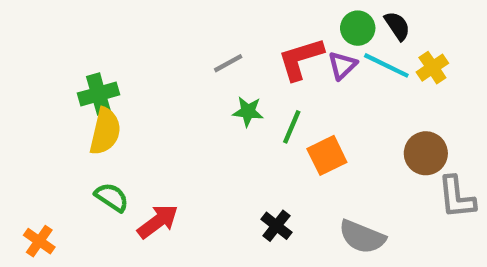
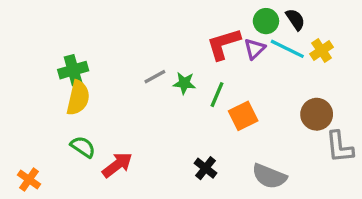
gray line: (228, 63) -> (155, 77), moved

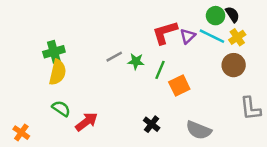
black semicircle: (295, 19) -> (232, 14), moved
green circle: (266, 21) -> (216, 16), moved
brown circle: (317, 114) -> (234, 65), moved

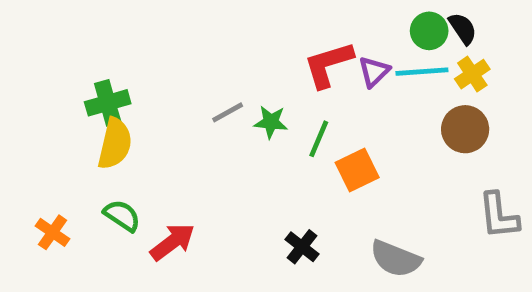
cyan line: (212, 36) -> (422, 72), turned -30
orange cross: (21, 133) -> (53, 232), moved

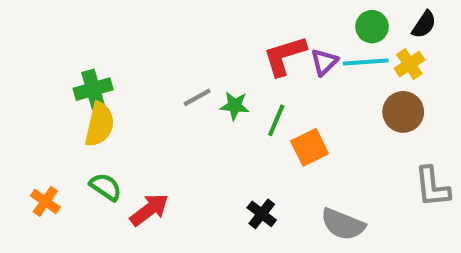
black semicircle: (463, 28) -> (424, 25), moved, turned 68

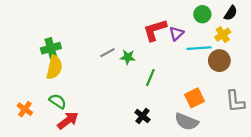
cyan line: (366, 62) -> (199, 48), moved
green line: (276, 120) -> (150, 78), moved
orange square: (310, 147) -> (194, 98), moved
red arrow: (149, 210) -> (68, 121), moved

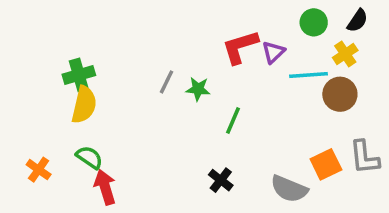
gray line: (107, 53) -> (166, 82), turned -35
orange square: (194, 98) -> (326, 164), moved
red arrow: (68, 121) -> (105, 187), turned -70

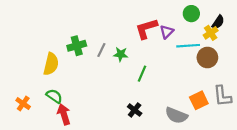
black semicircle: (357, 21) -> (218, 22), moved
green cross: (79, 75) -> (77, 46), moved

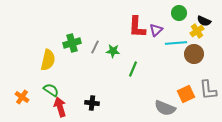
black semicircle: (218, 22) -> (204, 21), turned 80
red L-shape: (146, 29) -> (137, 27), turned -70
black cross: (135, 110) -> (92, 103), moved, turned -32

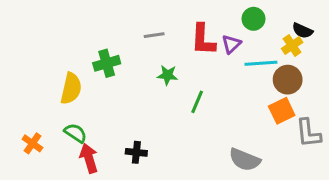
green circle: (179, 13) -> (254, 19), moved
gray line: (95, 47) -> (154, 35), moved, turned 56
orange square: (186, 94) -> (282, 111), moved

